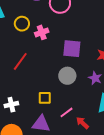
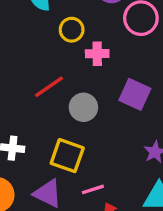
gray circle: (67, 76) -> (83, 107), moved
yellow square: (45, 98) -> (67, 156), size x1.5

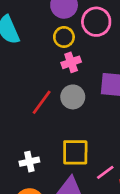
yellow circle: (72, 30) -> (64, 37), moved
gray circle: (83, 107) -> (73, 97), moved

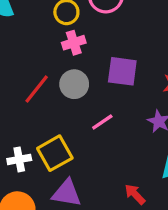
yellow square: (75, 152) -> (55, 153), moved, turned -32
pink line: (105, 172) -> (102, 122), moved

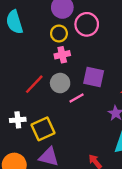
pink line: (102, 122) -> (77, 98), moved
white cross: (19, 159) -> (18, 120), moved

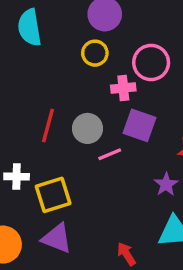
pink circle: (87, 24) -> (151, 62), moved
pink cross: (62, 55) -> (123, 88), moved
red line: (34, 84) -> (48, 125), turned -35

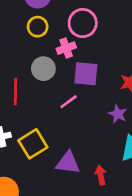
gray circle: (87, 128) -> (43, 69), moved
purple triangle: (57, 238) -> (68, 163), moved
red arrow: (126, 254) -> (101, 175), turned 36

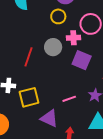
pink line: (69, 102) -> (69, 99), moved

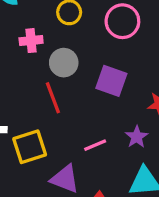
pink cross: (74, 38) -> (31, 41), moved
red line: (28, 57) -> (53, 98), moved, turned -36

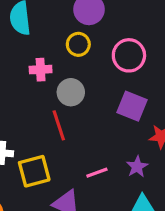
purple square: (111, 81) -> (132, 106), moved

